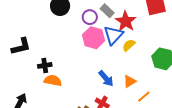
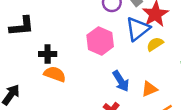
pink hexagon: (94, 38) -> (100, 41), moved

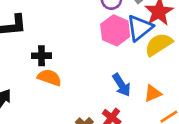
pink hexagon: (100, 41) -> (115, 30), moved
yellow semicircle: (155, 44) -> (159, 44), size x1.5

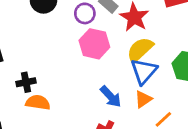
blue triangle: (140, 28) -> (144, 71), moved

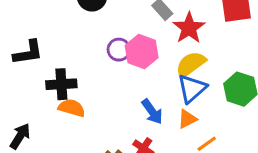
purple circle: (85, 13) -> (119, 50), moved
black cross: (26, 82) -> (61, 84), size x1.4

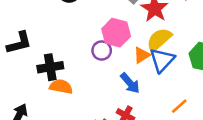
purple circle: (119, 50) -> (102, 50), moved
orange triangle: (187, 119) -> (142, 55), moved

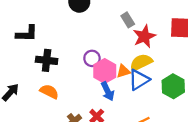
pink hexagon: (116, 33) -> (105, 71), moved
orange semicircle: (61, 87) -> (49, 92), moved

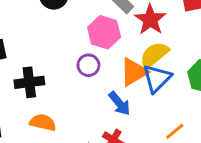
pink hexagon: (105, 71) -> (104, 32), moved
orange triangle: (123, 71) -> (134, 72), size x1.5

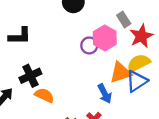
purple circle: (88, 65) -> (89, 45), moved
black cross: (29, 82) -> (30, 76), moved, turned -30

